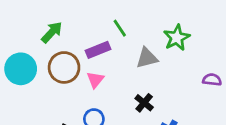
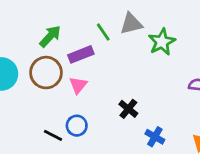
green arrow: (52, 32) -> (50, 36), moved
gray triangle: (147, 58) -> (131, 24), moved

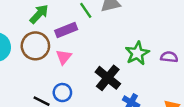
green star: (162, 42) -> (137, 53), moved
black cross: (128, 109) -> (108, 78), size x1.5

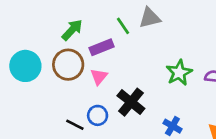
black cross: (108, 78) -> (131, 102), moved

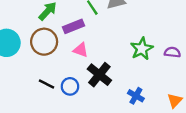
pink triangle: (99, 77) -> (81, 50), moved, turned -49
black line: (75, 125) -> (46, 84), moved

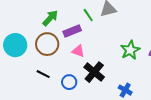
black line: (46, 84) -> (43, 74), moved

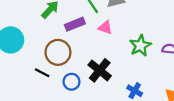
brown circle: (47, 44) -> (58, 52), moved
pink triangle: (78, 51) -> (105, 28), moved

